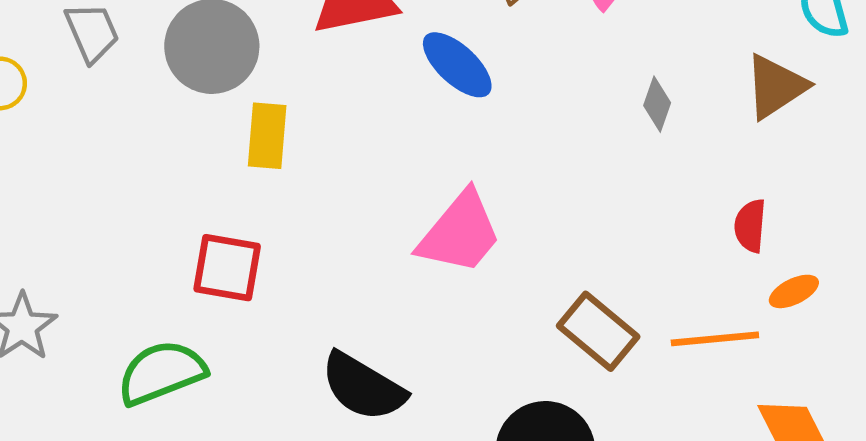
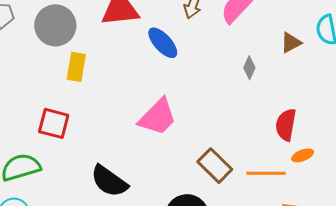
brown triangle: (776, 86) -> (291, 43), moved, size x0.7
red semicircle: (750, 226) -> (286, 125), size x1.4

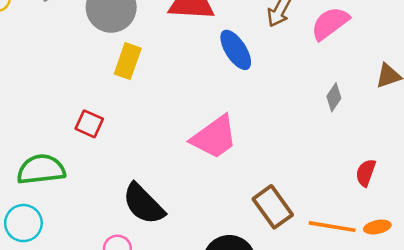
red square: (54, 123) -> (89, 124), size x0.7
red semicircle: (286, 125) -> (366, 173), size x0.7
orange ellipse: (303, 155) -> (377, 227), moved

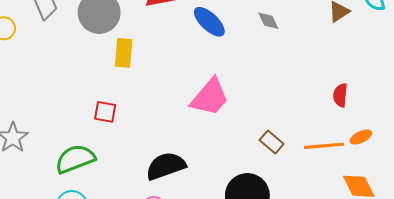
gray diamond: (334, 97) -> (268, 21), moved, turned -45
black semicircle: (144, 204) -> (166, 166), turned 129
brown rectangle: (273, 207) -> (272, 142), size x0.7

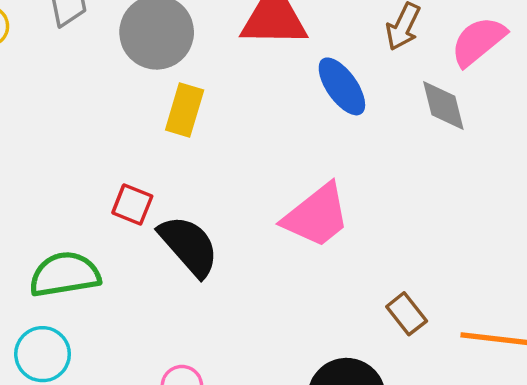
gray diamond: (268, 21) -> (443, 105), size x1.4
black semicircle: (166, 166) -> (189, 246), moved, turned 57

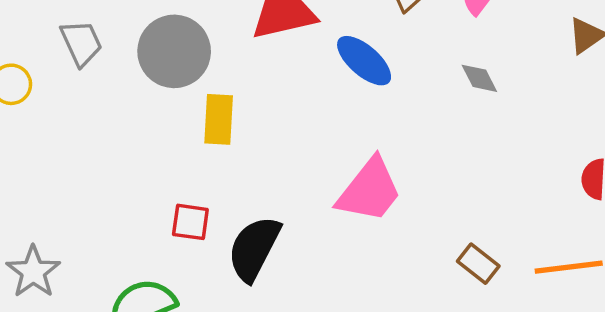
gray diamond: (443, 105) -> (479, 78), moved, size x0.7
black semicircle: (189, 246) -> (254, 249), turned -98

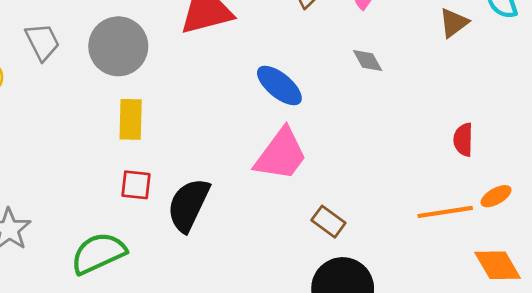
blue ellipse: (364, 61) -> (279, 85), moved
yellow rectangle: (219, 119) -> (131, 119), moved
brown rectangle: (478, 264) -> (328, 222), moved

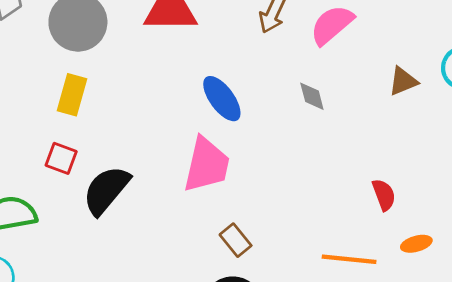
red semicircle: (463, 140) -> (384, 195), turned 144
pink trapezoid: (281, 155) -> (207, 165), turned -38
orange ellipse: (496, 196) -> (416, 244), moved

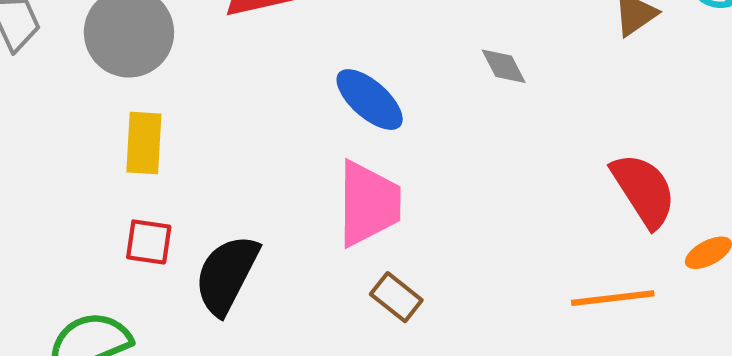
red semicircle: (384, 195) -> (644, 190), size x1.6
brown rectangle: (236, 240) -> (396, 297), moved

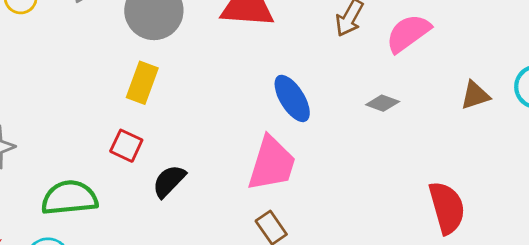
gray diamond: (504, 66) -> (383, 103), turned -60
black semicircle: (227, 275) -> (169, 181), size x0.7

